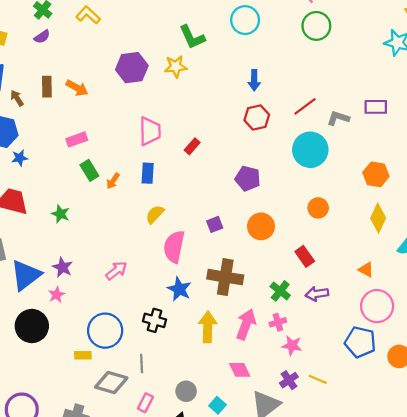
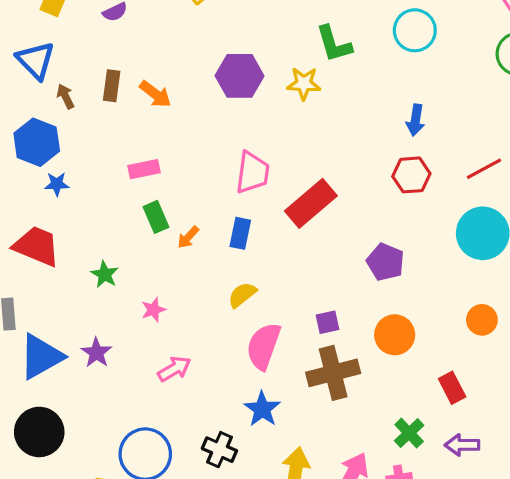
red rectangle: (192, 146) -> (311, 203), size x2.0
brown cross: (225, 277) -> (333, 373), moved, turned -32
pink star: (57, 295) -> (153, 310), moved

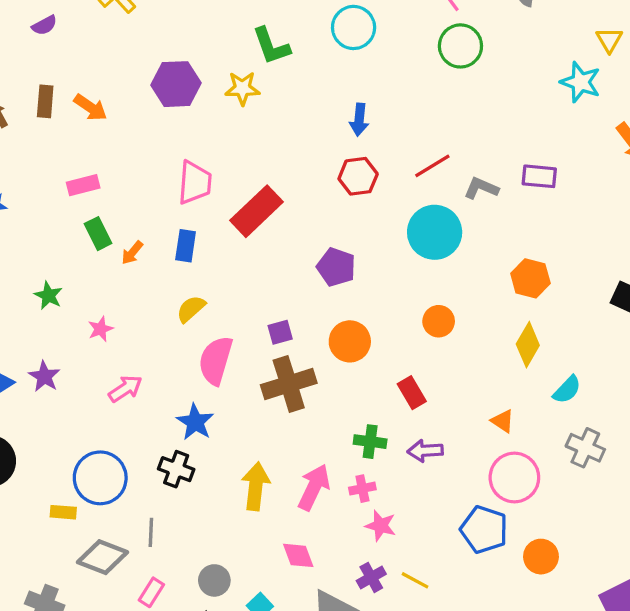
blue star: (262, 409) -> (195, 422), moved
green cross: (409, 433) -> (370, 442), turned -36

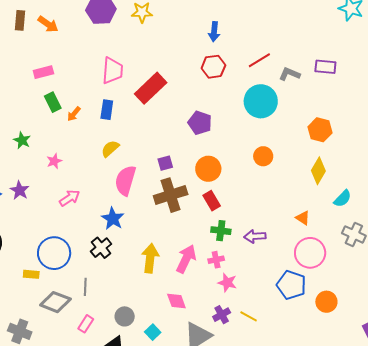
red rectangle: (412, 393) -> (212, 201), moved
black cross: (176, 469) -> (101, 248), turned 30

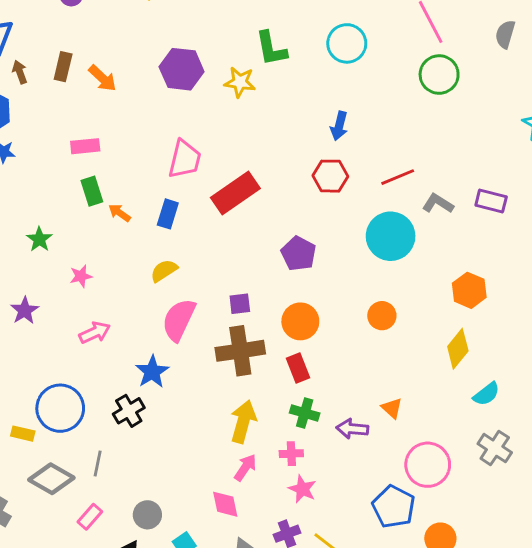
orange arrow: (74, 114) -> (120, 213), turned 77
orange triangle: (303, 218) -> (392, 408), moved
yellow arrow: (150, 258) -> (243, 422), moved
pink arrow: (186, 259) -> (245, 467), moved, size x0.7

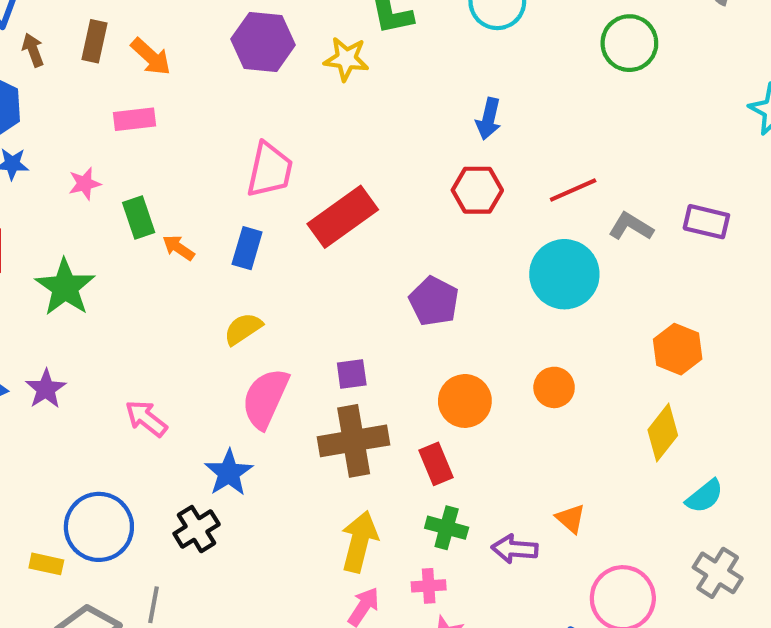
pink rectangle: (85, 146) -> (135, 119), moved
green star: (39, 239) -> (65, 287), size x1.6
pink star: (81, 276) -> (85, 184), moved
orange circle: (300, 321) -> (465, 401), moved
pink arrow: (95, 332) -> (146, 418), turned -116

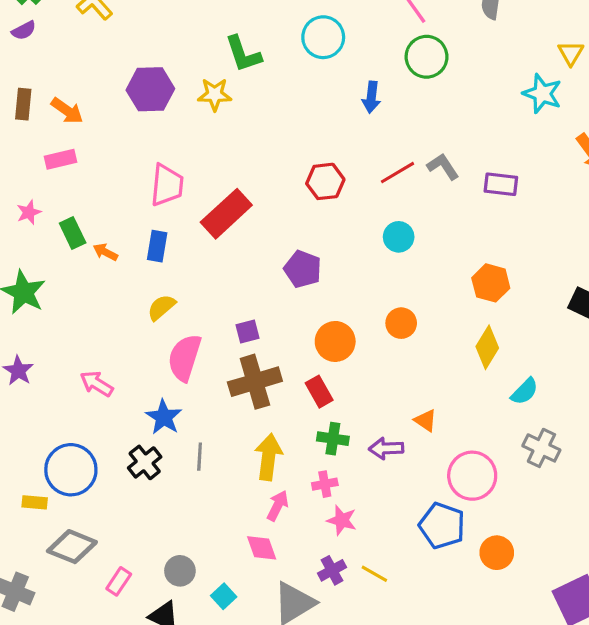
blue arrow: (489, 119) -> (371, 97), moved
gray L-shape: (631, 227) -> (443, 167), moved, turned 32
cyan circle: (564, 274) -> (399, 237), size x0.6
gray line: (154, 605) -> (200, 457), moved

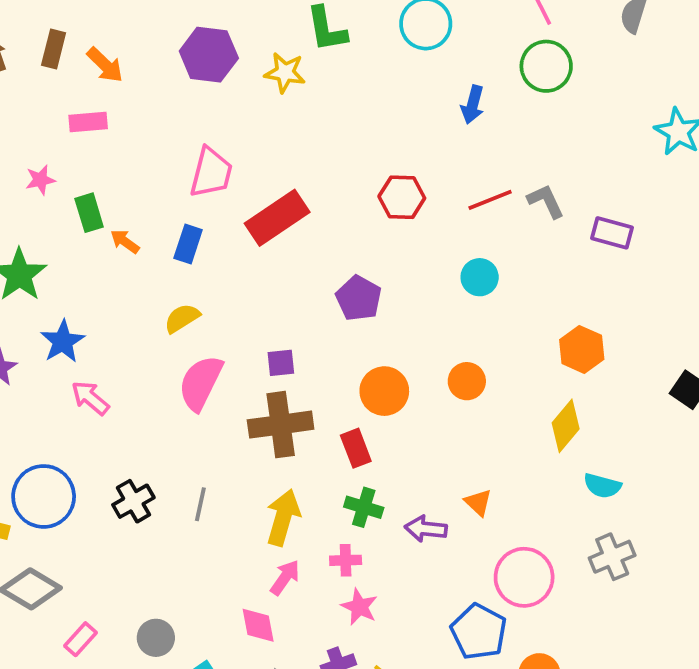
cyan semicircle: (525, 391) -> (602, 486), turned 52
blue star: (164, 417) -> (63, 341), moved
gray cross: (541, 448) -> (612, 557), turned 33

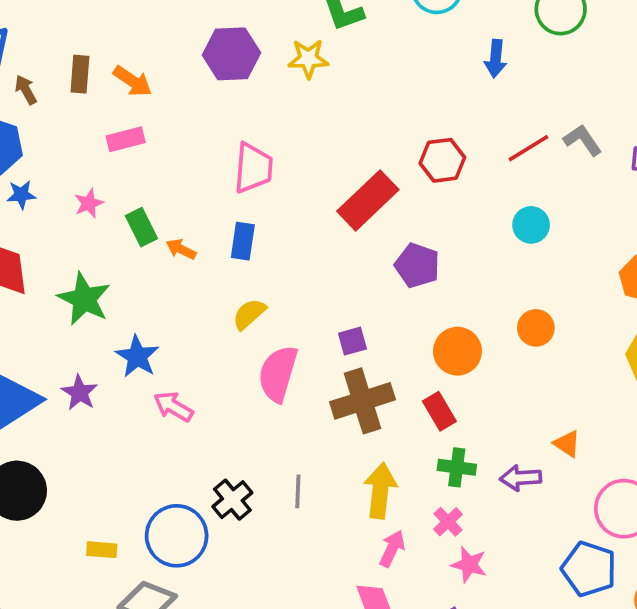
red rectangle: (277, 218) -> (368, 200), moved
blue circle: (44, 496) -> (177, 536), moved
pink cross: (346, 560) -> (448, 522), turned -32

